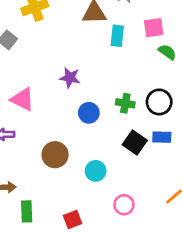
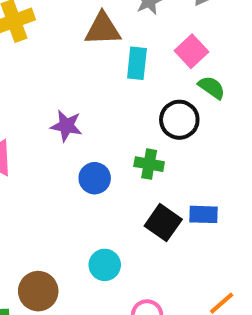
pink square: (154, 28) -> (191, 51), turned -35
black circle: (159, 102) -> (179, 120), moved
brown circle: (55, 155) -> (38, 291), moved

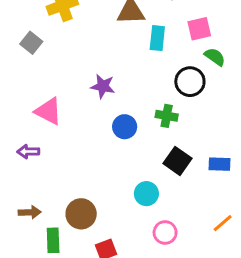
pink square: (191, 51) -> (199, 29), turned 30
blue rectangle: (204, 214) -> (220, 164), moved
cyan circle: (105, 265) -> (146, 194), moved

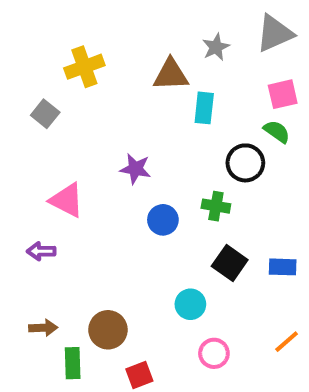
pink square: (199, 29) -> (283, 94), moved

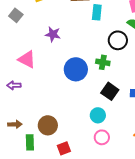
purple star: (135, 169) -> (53, 34), moved
blue circle: (163, 220) -> (76, 69), size x1.5
cyan circle: (190, 304) -> (98, 115), moved

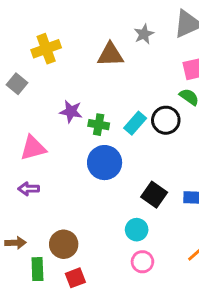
cyan rectangle: (97, 12) -> (135, 123), moved, turned 35
pink triangle: (27, 59) -> (33, 148), turned -42
green cross: (103, 62) -> (99, 125), moved
purple arrow: (14, 85) -> (29, 189), moved
red square: (64, 148) -> (75, 278), moved

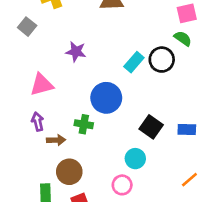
green cross: (99, 125) -> (84, 124), moved
purple arrow: (29, 189) -> (38, 122), turned 78
brown arrow: (16, 243) -> (56, 140), moved
pink circle: (142, 262) -> (122, 185), moved

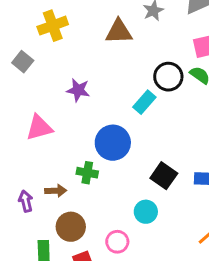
black circle: (162, 60) -> (168, 77), moved
purple arrow: (38, 122) -> (26, 201), moved
pink circle: (122, 185) -> (117, 242), moved

